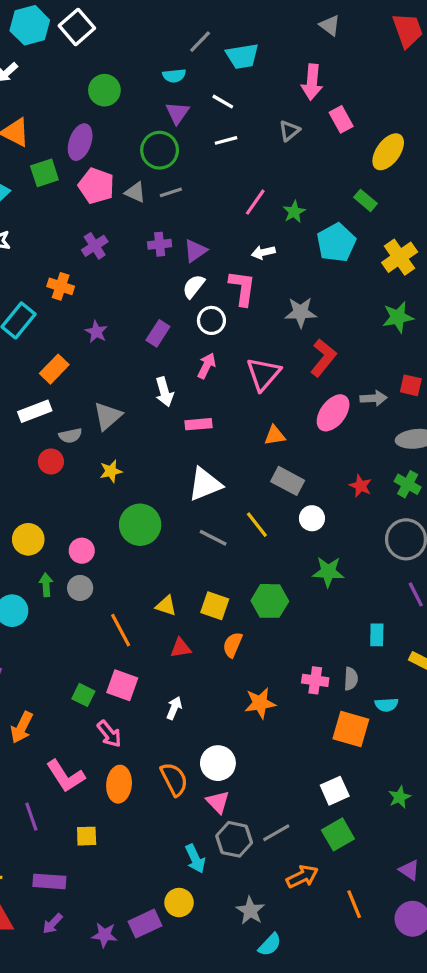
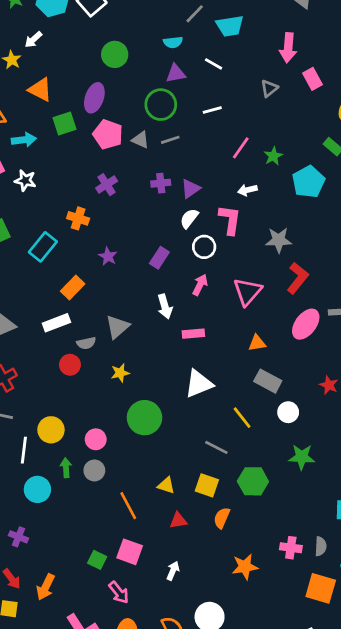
purple triangle: (177, 113) -> (176, 73), turned 45
white line: (226, 140) -> (212, 110), moved
gray line: (213, 538) -> (216, 447), moved

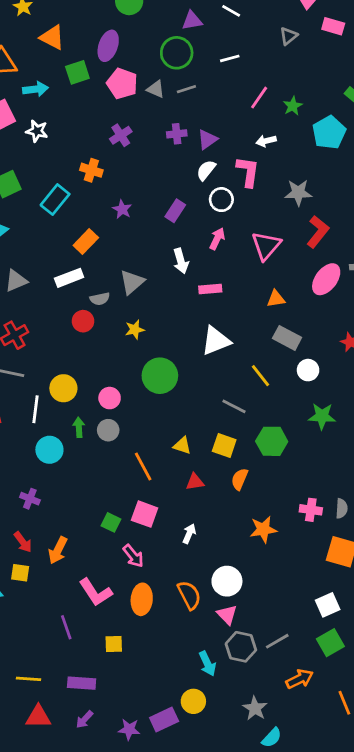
pink rectangle: (313, 79) -> (333, 26), turned -45

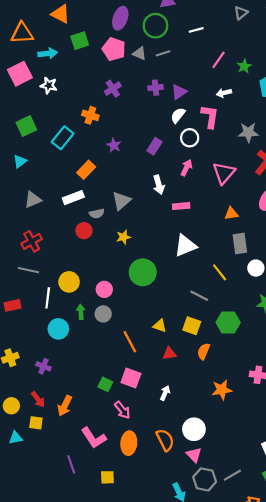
purple ellipse: (108, 46) -> (120, 18), moved
gray rectangle: (287, 338) -> (240, 243), turned 54

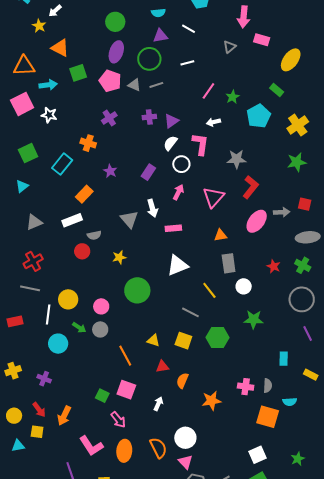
gray triangle: (121, 201) -> (129, 219), moved, turned -30
green arrow: (81, 312) -> (79, 327), turned 128
orange semicircle: (204, 351) -> (182, 381), moved

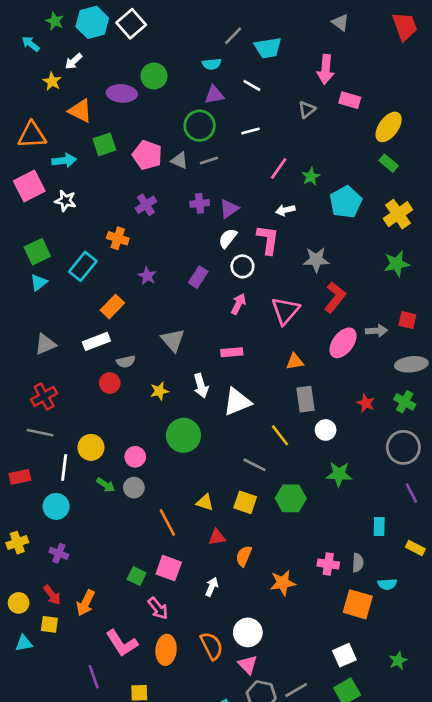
purple ellipse: (116, 52) -> (122, 93), moved, turned 75
green rectangle: (277, 90) -> (389, 163), moved
cyan triangle: (22, 186) -> (39, 282), moved
white arrow: (152, 208) -> (201, 386), moved
cyan circle: (58, 344) -> (56, 506), moved

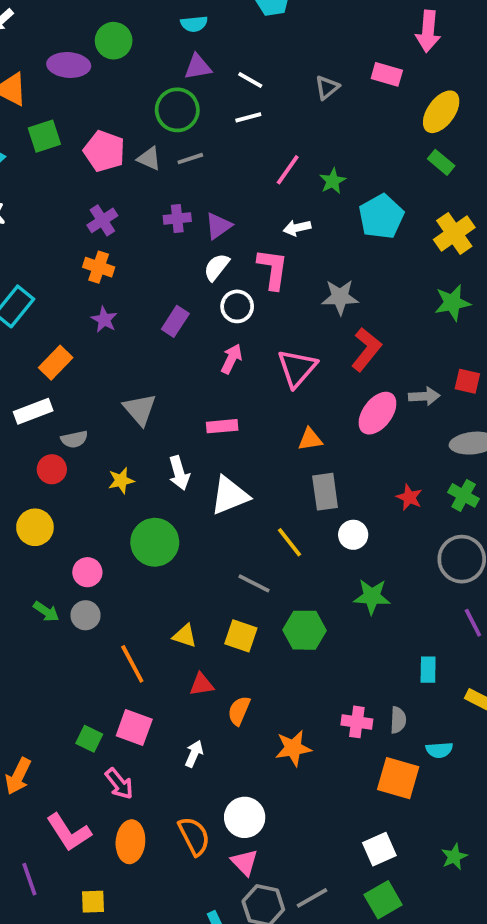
pink arrow: (326, 69) -> (428, 31), moved
white line: (252, 85) -> (250, 80), moved
orange cross: (118, 238) -> (99, 267), moved
yellow circle: (91, 447) -> (35, 527), moved

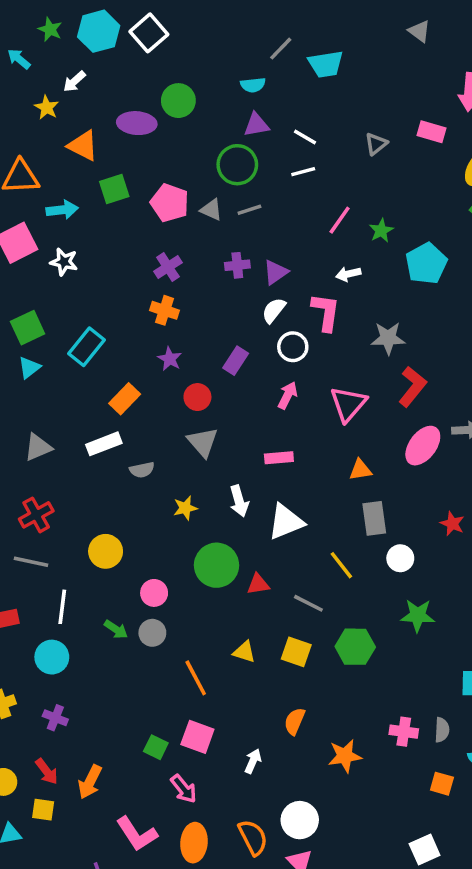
red circle: (52, 469) -> (197, 397), moved
red triangle: (202, 684) -> (258, 584), moved
orange square: (398, 778) -> (442, 784), size x0.6

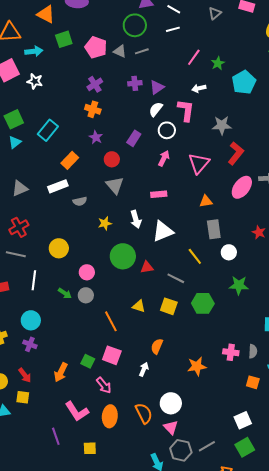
cyan circle: (52, 657) -> (31, 320), moved
orange semicircle: (295, 721) -> (157, 346), moved
orange arrow: (90, 782) -> (61, 372), moved

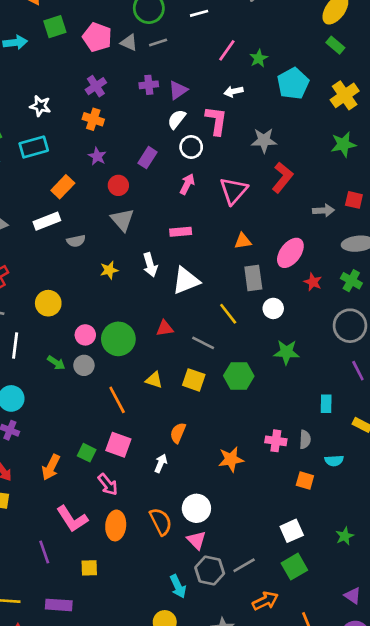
white star: (35, 81) -> (40, 106), moved
cyan rectangle: (48, 130) -> (34, 147), turned 35
pink ellipse: (242, 187) -> (290, 253), moved
green circle: (123, 256) -> (118, 339), moved

